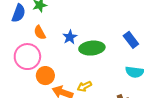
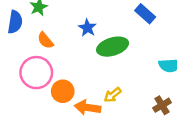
blue star: (70, 37) -> (87, 28), moved
blue rectangle: (131, 40) -> (145, 14), moved

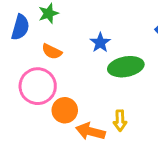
orange semicircle: (45, 40) -> (52, 51), turned -30
yellow arrow: (113, 95) -> (120, 121), turned -60

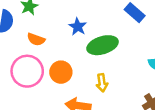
orange circle: (65, 110) -> (61, 72), moved
yellow arrow: (120, 121) -> (102, 83), moved

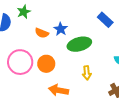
orange semicircle: (36, 39) -> (42, 33), moved
yellow arrow: (102, 83) -> (87, 73), moved

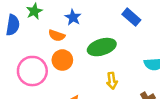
blue star: (61, 29) -> (73, 17), moved
orange circle: (46, 64) -> (62, 60), moved

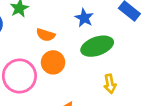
blue star: (73, 17) -> (84, 18), moved

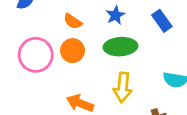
yellow arrow: (110, 84) -> (123, 87), size x1.5

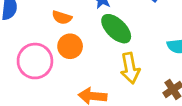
green ellipse: (120, 47) -> (116, 29), turned 64

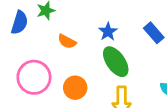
orange circle: (70, 46) -> (75, 88), moved

